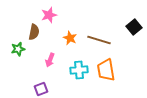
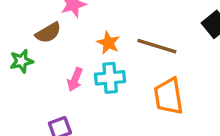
brown semicircle: (34, 32) -> (48, 33), turned 49
cyan cross: (79, 70) -> (110, 78), moved

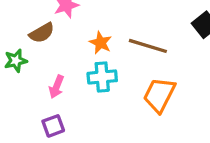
pink arrow: (75, 80) -> (56, 87), moved
orange trapezoid: (169, 96) -> (159, 95), turned 36

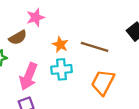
pink arrow: (56, 87) -> (28, 76), size x1.6

